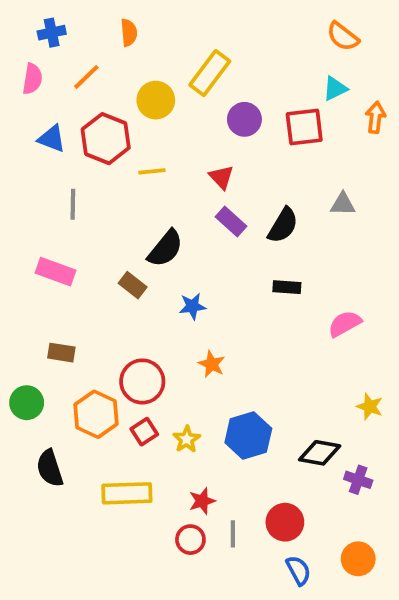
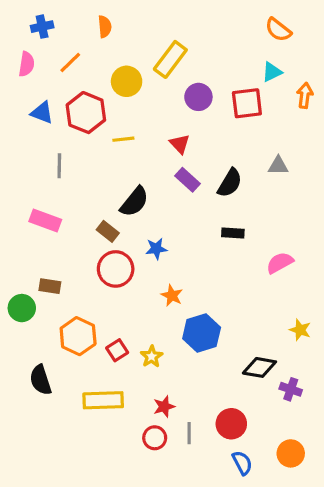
red circle: (142, 381) -> (116, 269), moved
green circle: (27, 403) -> (22, 308), moved
blue hexagon: (248, 435) -> (202, 333), moved

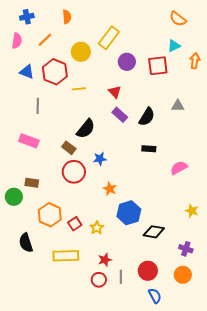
black diamond: (259, 367) -> (154, 232), moved
orange circle: (291, 453) -> (183, 275), moved

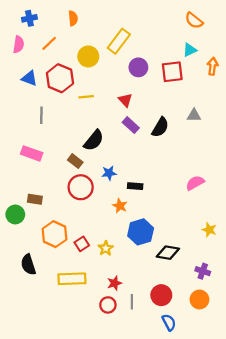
black rectangle: (149, 149) -> (135, 186), moved

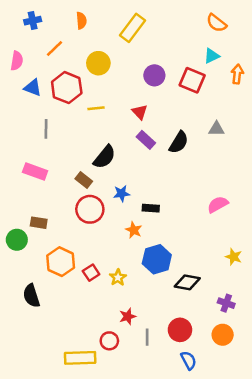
yellow rectangle: (119, 41) -> (132, 28), moved
pink semicircle: (19, 44) -> (17, 61), moved
red square: (172, 72) -> (192, 80), turned 30
yellow rectangle: (72, 279) -> (80, 358), moved
red circle: (108, 305) -> (109, 341), moved

